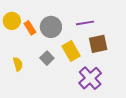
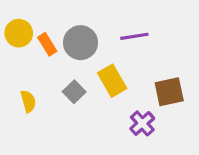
brown square: (98, 44) -> (169, 92), moved
purple cross: (90, 78) -> (142, 123), size x0.7

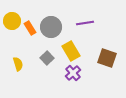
brown square: (169, 92) -> (107, 58), turned 30
purple cross: (142, 123) -> (73, 73), moved

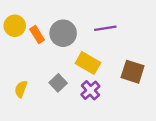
yellow rectangle: (71, 51) -> (88, 63), turned -30
gray square: (47, 58) -> (58, 83), moved
yellow semicircle: (18, 64) -> (21, 89), moved, turned -144

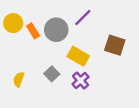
purple line: (105, 28) -> (83, 18), moved, turned -36
brown square: (133, 72) -> (115, 45), moved

